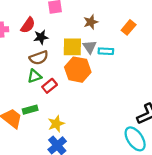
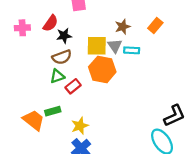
brown star: (91, 22) -> (123, 27), moved

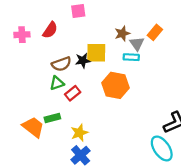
black star: (64, 36) -> (83, 61), moved
gray triangle: (115, 46) -> (137, 44), moved
orange hexagon: (102, 69) -> (115, 85), moved

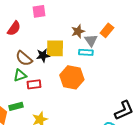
brown semicircle: (61, 64) -> (24, 58), turned 60
red rectangle: (73, 93) -> (34, 84), turned 32

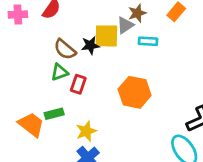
gray triangle: (91, 40) -> (125, 25), moved, turned 32
orange hexagon: (72, 77) -> (135, 92), moved
red rectangle: (34, 84) -> (78, 84), turned -64

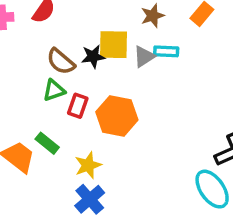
gray triangle: (125, 25) -> (144, 56), moved
orange hexagon: (135, 92) -> (117, 116), moved
green rectangle: (54, 114) -> (47, 143), turned 54

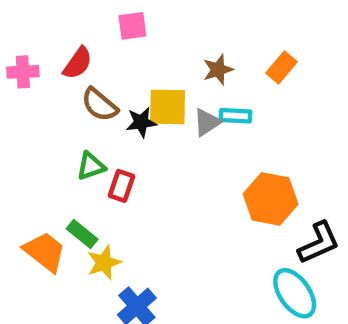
brown semicircle: (61, 62) -> (100, 105), moved
orange hexagon: (117, 116) -> (271, 199), moved
yellow star: (88, 165) -> (104, 263), moved

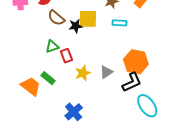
gray triangle: (207, 122) -> (106, 72), moved
red rectangle: (122, 186) -> (66, 56), turned -40
black L-shape: (319, 243) -> (132, 82), moved
yellow star: (104, 263) -> (83, 73), moved

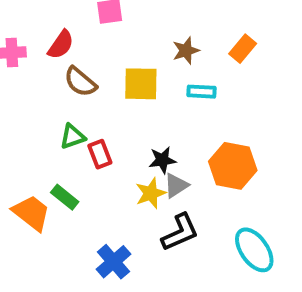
black star: (76, 26) -> (162, 160), moved
yellow star: (83, 73) -> (151, 193), moved
black L-shape: (132, 82) -> (180, 232), moved

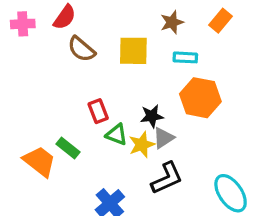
green triangle: (72, 137) -> (117, 135), moved, turned 40
orange hexagon: (233, 166) -> (200, 98), moved

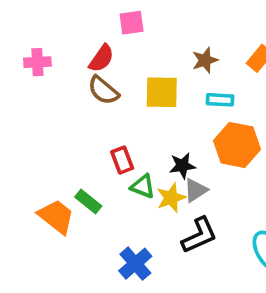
red semicircle: (65, 17) -> (101, 58), moved

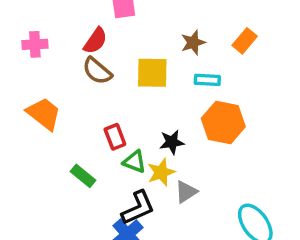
gray triangle: (196, 190) -> (186, 192), moved
orange trapezoid: (56, 216) -> (44, 114), moved
black L-shape: (199, 235) -> (138, 208), moved

